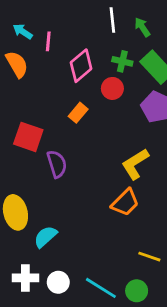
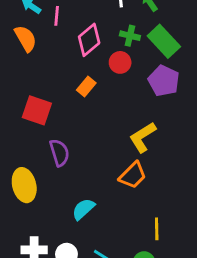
purple semicircle: (57, 164) -> (59, 153), moved
cyan semicircle: (45, 237) -> (83, 209), moved
yellow line: (149, 257) -> (157, 229), turned 70

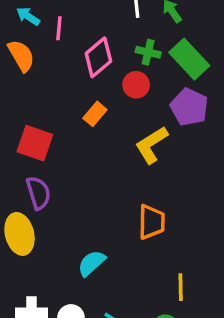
yellow L-shape: (143, 137) -> (152, 145), moved
purple semicircle: (59, 153) -> (38, 193), moved
orange trapezoid: (133, 175) -> (152, 222), turned -44

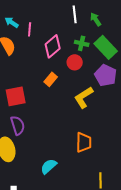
red square: (35, 143) -> (16, 96), turned -30

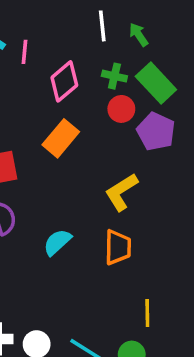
red circle: (75, 62) -> (121, 109), moved
orange rectangle: (51, 79) -> (61, 138), size x1.5
yellow L-shape: (84, 97) -> (121, 192), moved
cyan semicircle: (49, 166) -> (57, 242), moved

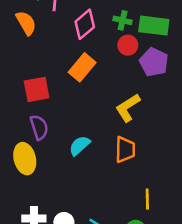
green rectangle: (156, 83) -> (154, 26), turned -40

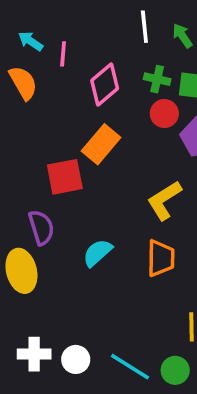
red square: (37, 89) -> (65, 177), moved

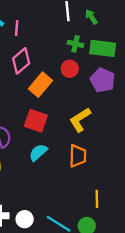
pink diamond: (105, 85) -> (21, 61), moved
red circle: (164, 114) -> (70, 69), moved
red square: (65, 177) -> (36, 121), moved, turned 30

